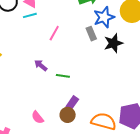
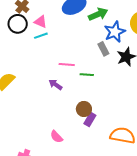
pink line: (54, 33) -> (67, 64), moved, turned 70
green line: (63, 76) -> (87, 75), moved
brown circle: (68, 115) -> (84, 109), moved

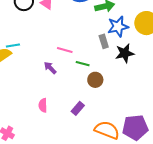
cyan line: (41, 36) -> (13, 45), moved
brown circle: (84, 109) -> (95, 80), moved
pink semicircle: (56, 137) -> (43, 105), moved, turned 32

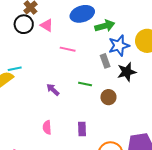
pink line: (65, 50) -> (68, 49), moved
brown circle: (95, 80) -> (108, 97), moved
purple rectangle: (78, 108) -> (82, 129), turned -40

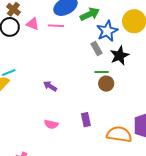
pink line: (68, 49) -> (56, 26), moved
green line: (85, 84) -> (102, 72), moved
pink semicircle: (47, 127) -> (51, 124), turned -64

